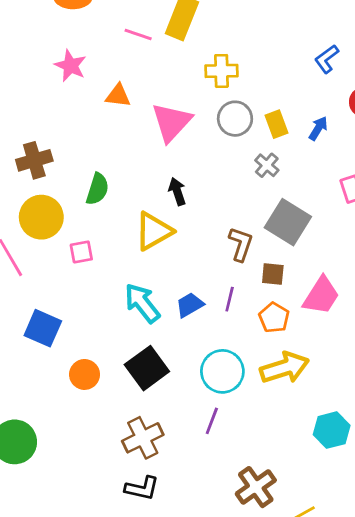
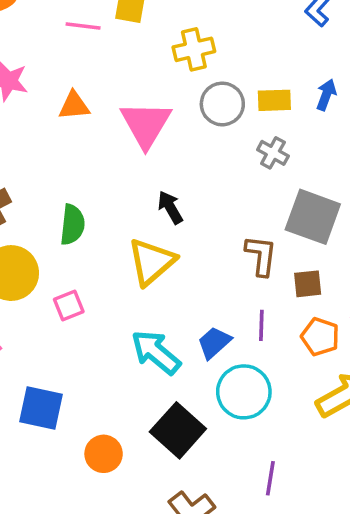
yellow rectangle: (277, 124) -> (274, 100), turned -60
cyan circle: (222, 371) -> (244, 392), moved

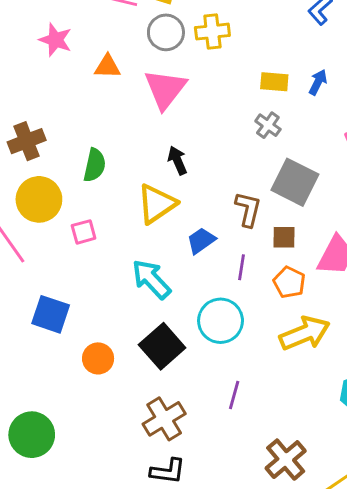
gray circle: (222, 104) -> (166, 32), moved
blue trapezoid: (214, 343) -> (201, 241), moved

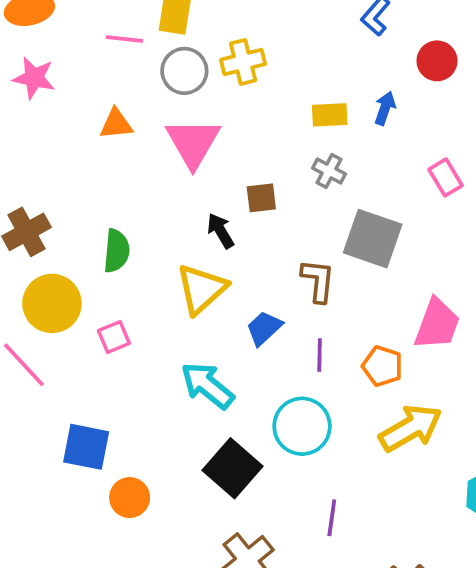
pink star: (55, 40) -> (34, 78), moved
brown square: (284, 237) -> (261, 198), moved
orange circle: (98, 358) -> (130, 498), moved

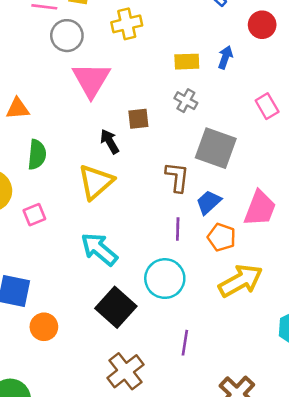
gray circle: (184, 71) -> (67, 36), moved
orange triangle: (116, 124) -> (18, 109), moved
blue trapezoid: (264, 328) -> (209, 202), moved

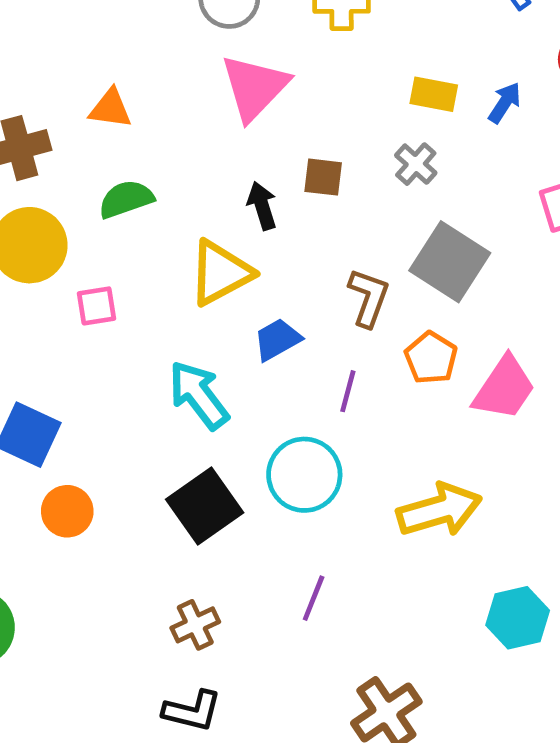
green semicircle: (37, 155) -> (126, 199), turned -128
blue trapezoid: (209, 202) -> (277, 340), moved
orange pentagon: (221, 237) -> (431, 358), moved
brown cross: (125, 371) -> (195, 625), size x0.7

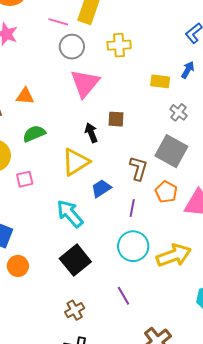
blue arrow: (505, 103) -> (188, 70), moved
gray cross: (416, 164) -> (178, 112), moved
cyan circle: (304, 475) -> (133, 246), moved
purple line: (314, 598) -> (123, 296), turned -48

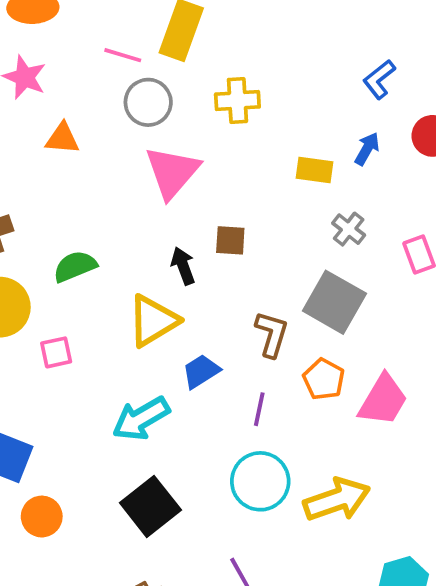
orange triangle: (25, 96) -> (62, 138), moved
cyan arrow: (70, 214) -> (141, 419), turned -80

